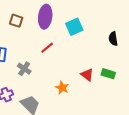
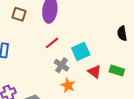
cyan square: (74, 27) -> (81, 51), moved
gray cross: (24, 69) -> (62, 65), moved

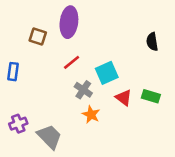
brown square: (19, 14) -> (38, 36), moved
black semicircle: (122, 33) -> (152, 42), moved

